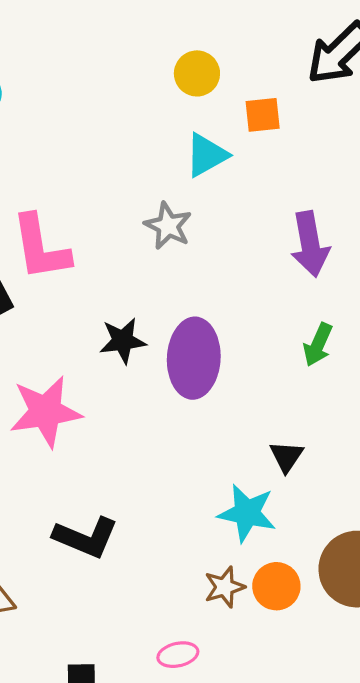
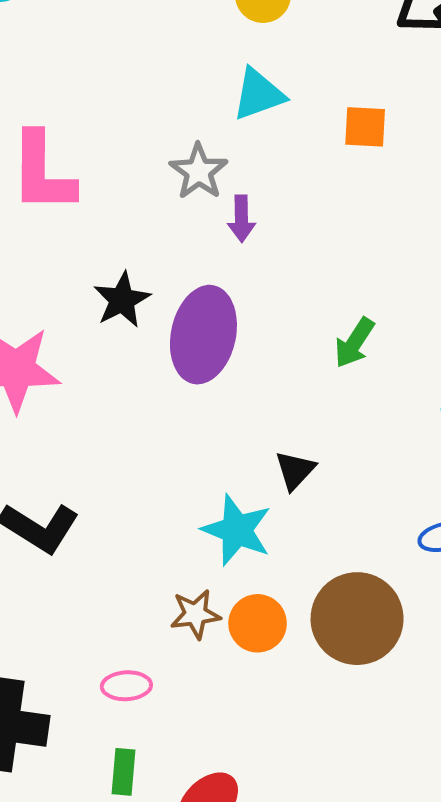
orange square: (263, 115) -> (365, 127), moved
purple arrow: (310, 244) -> (241, 219), moved, size x0.6
black star: (123, 341) -> (122, 300), turned -30

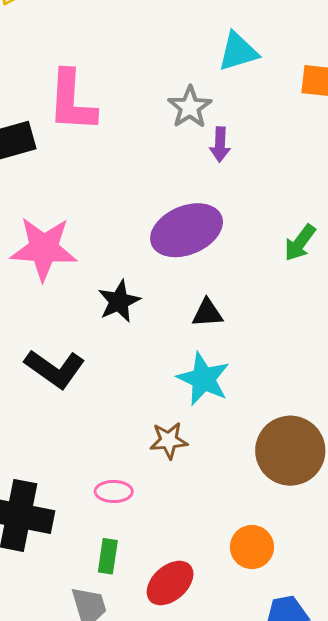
black star: (122, 300) -> (119, 301), moved
purple ellipse: (203, 335) -> (187, 230), turned 52
black triangle: (295, 470) -> (207, 313), moved, turned 40
orange circle: (258, 623) -> (252, 547), moved

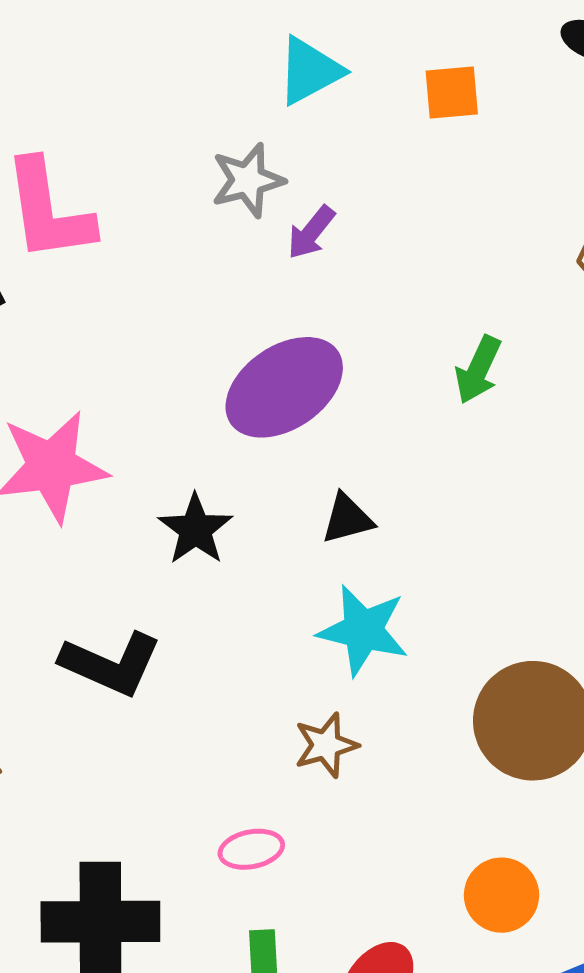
gray star: (190, 107) -> (248, 180), turned 30
purple arrow: (220, 144) -> (311, 232), turned 48

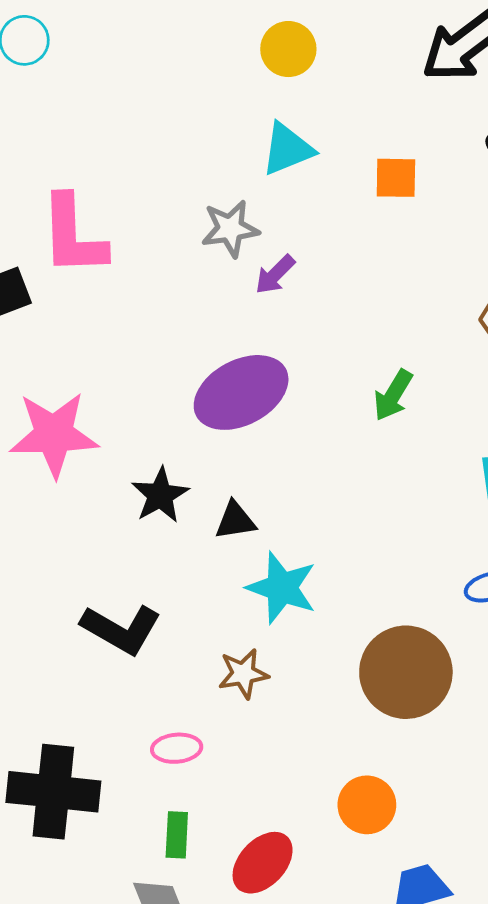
black triangle: (347, 519) -> (235, 521), moved
black L-shape: (111, 664) -> (121, 629), moved

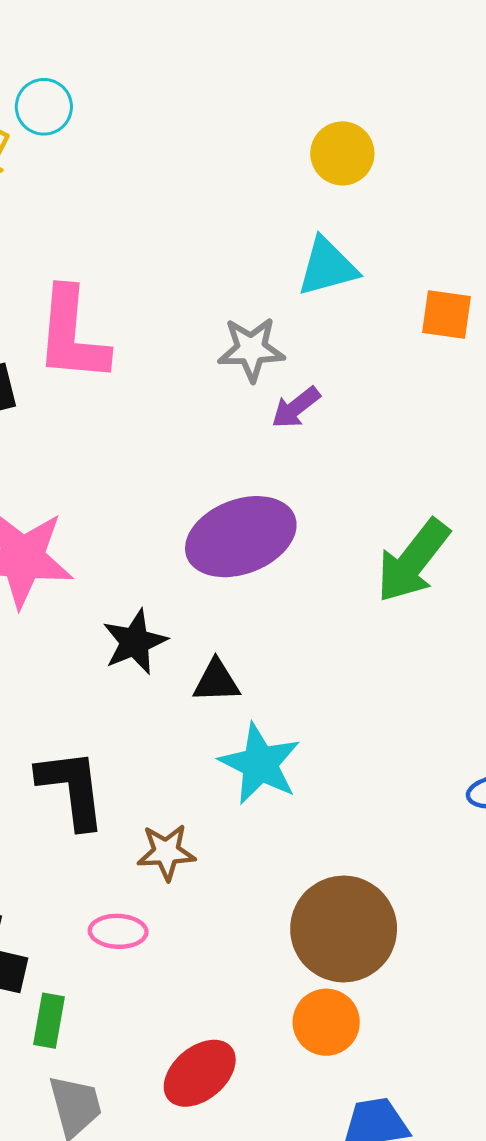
green arrow: (393, 395) -> (413, 561), size x1.5
black L-shape: (121, 629) -> (72, 789), turned -134
brown circle: (406, 672) -> (344, 929), moved
brown star: (243, 674) -> (166, 852), moved
green rectangle: (177, 835) -> (49, 1021), moved

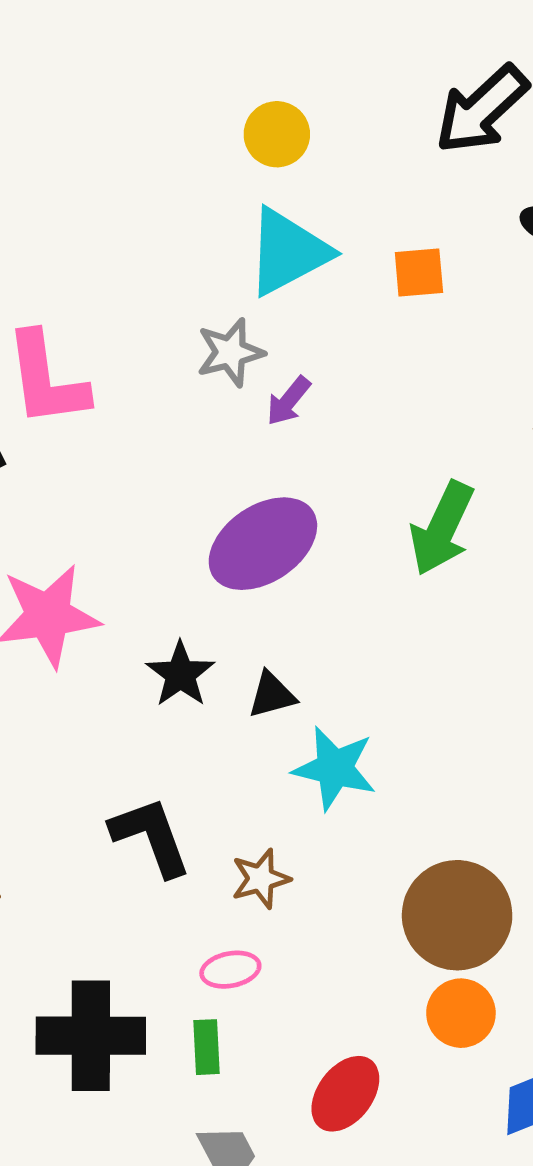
cyan triangle: (327, 267) -> (288, 252), size x1.4
green rectangle: (49, 1021) -> (206, 1047), moved

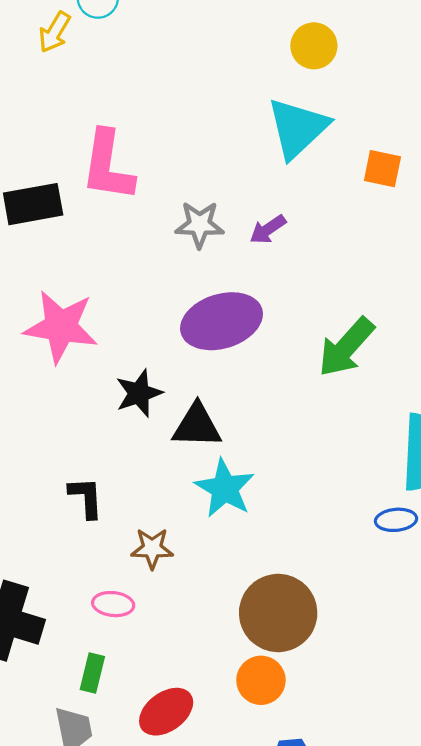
cyan triangle: (288, 252) -> (298, 128), turned -32
gray star: (230, 352) -> (200, 225), moved
black triangle: (272, 695) -> (197, 426), size x1.4
black L-shape: (151, 836) -> (86, 497), size x0.7
green rectangle: (206, 1047) -> (92, 673), moved

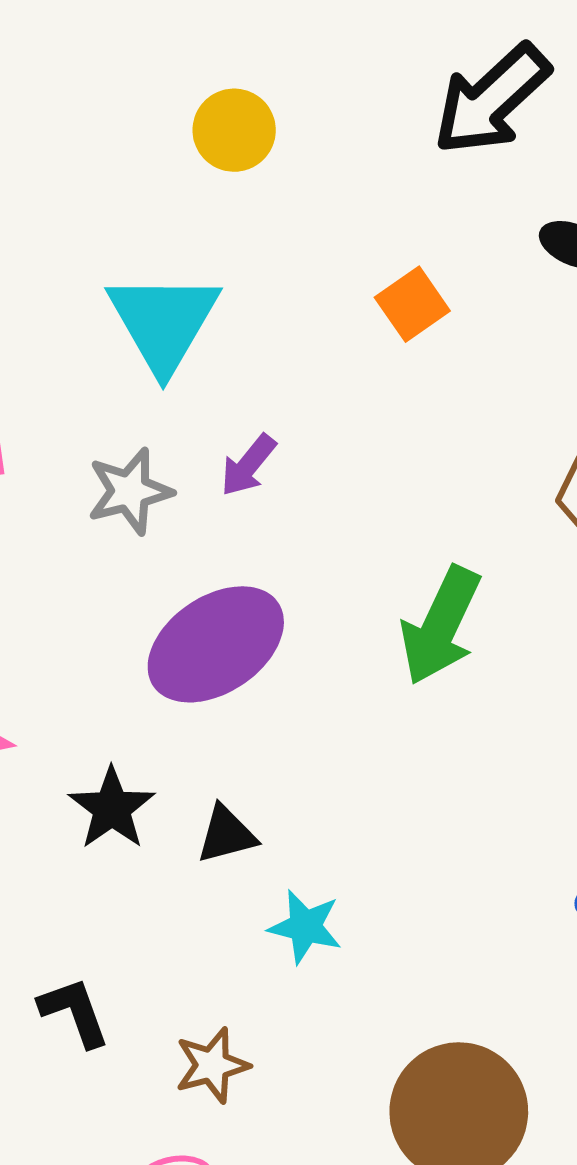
cyan triangle: (298, 128) -> (163, 322), moved
orange square: (382, 169) -> (412, 304), turned -30
black triangle: (197, 426) -> (226, 834), size x0.7
cyan star: (225, 488) -> (305, 927), size x0.7

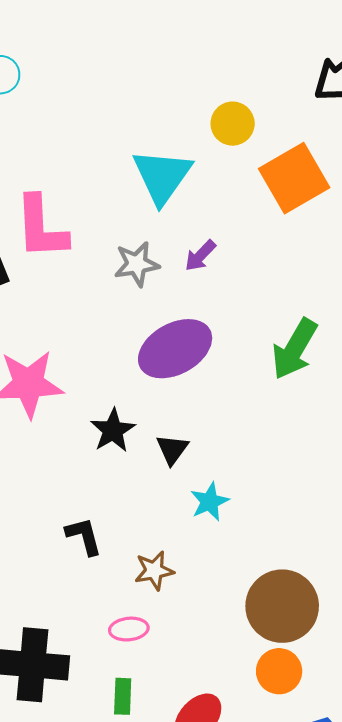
yellow circle: (234, 130) -> (233, 124), moved
orange square: (412, 304) -> (294, 178), size x1.8
black triangle: (226, 834) -> (172, 449), turned -44
cyan star: (305, 927) -> (209, 502), turned 30

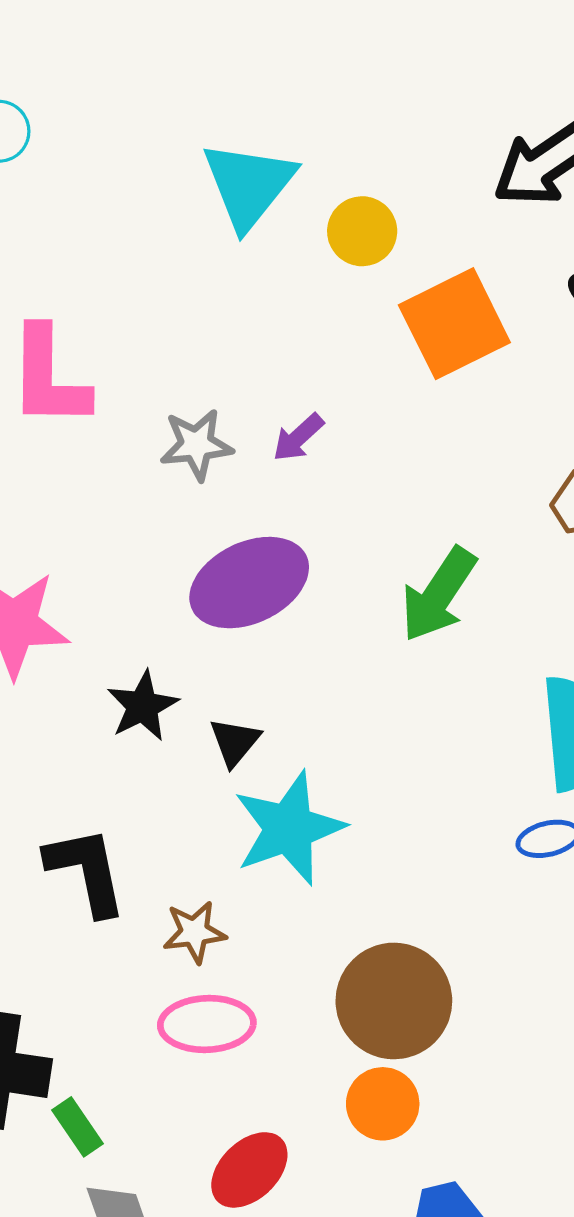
cyan triangle: (162, 176) -> (249, 185), moved
cyan star: (209, 502) -> (289, 828), size x1.8
black L-shape: (84, 536) -> (86, 871), size x1.5
pink ellipse: (129, 629) -> (207, 1024), moved, size x1.5
green rectangle: (123, 696) -> (78, 1127), moved, turned -40

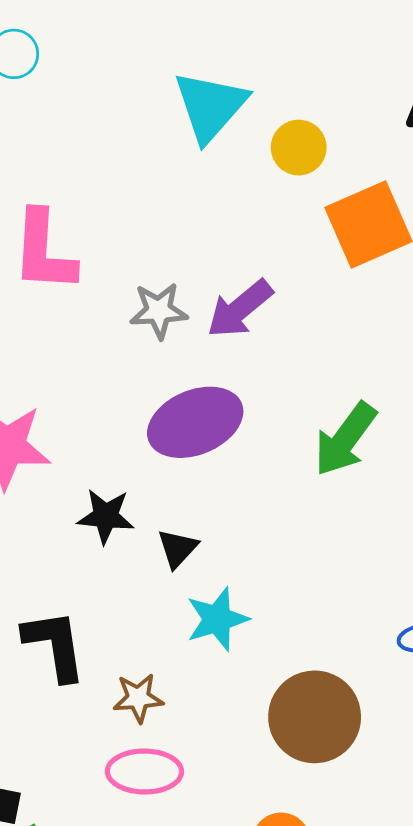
purple arrow: (298, 437) -> (240, 309), size x1.6
black star: (143, 706) -> (106, 516), turned 30
cyan star: (289, 828) -> (217, 619), size x0.7
brown circle: (394, 1001) -> (315, 717), moved

